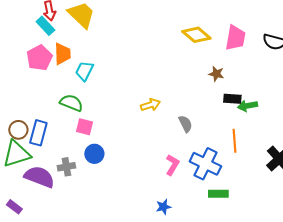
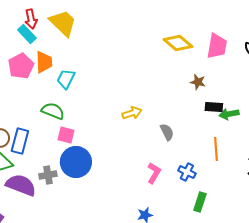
blue circle: (94, 154) -> (76, 162), size x1.6
blue cross: (205, 164) -> (187, 172), size x0.6
green rectangle: (218, 194) -> (200, 202), turned -72

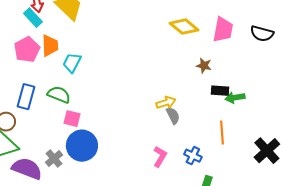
yellow arrow: (132, 113) -> (166, 103), moved
blue rectangle: (20, 141) -> (26, 97), moved
gray cross: (48, 175) -> (54, 159), turned -30

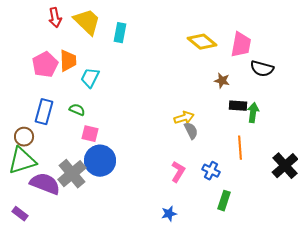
cyan rectangle: (33, 18) -> (120, 33), moved, turned 54
black semicircle: (262, 34) -> (262, 69), moved
green semicircle: (59, 95) -> (77, 110), size x0.7
green arrow: (235, 98) -> (253, 113), turned 108
gray cross: (54, 159) -> (72, 174), size x1.6

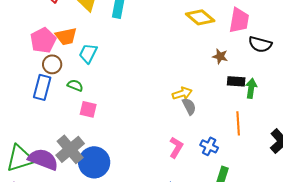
orange trapezoid: (68, 61) -> (66, 36), turned 80
brown circle: (24, 137) -> (52, 64), moved
green triangle: (22, 161) -> (20, 158), moved
blue circle: (100, 161) -> (94, 162), moved

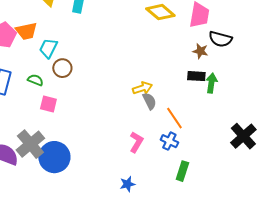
brown star: (220, 56) -> (200, 51), moved
brown circle: (52, 64) -> (62, 68), moved
orange line: (238, 123) -> (174, 118), moved, turned -30

